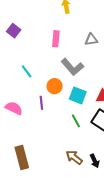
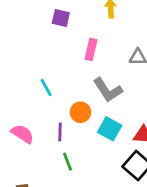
purple square: (14, 31) -> (61, 18), moved, turned -32
green line: (76, 121) -> (67, 162), moved

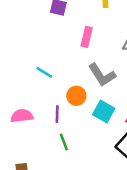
cyan line: (46, 87) -> (44, 72), turned -30
pink semicircle: (22, 134) -> (22, 116), turned -40

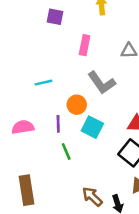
cyan line: (44, 72) -> (44, 83), turned -42
cyan square: (104, 112) -> (92, 127), moved

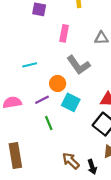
purple line: (58, 124) -> (42, 100), turned 64

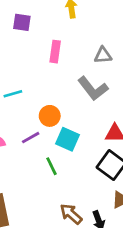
gray L-shape: (78, 65) -> (93, 89), moved
green line: (49, 123) -> (52, 166), moved

